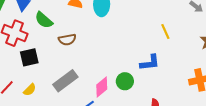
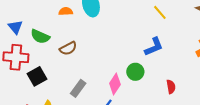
gray rectangle: (65, 81) -> (78, 88), size x0.7

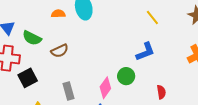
gray rectangle: (78, 88) -> (68, 91), turned -54

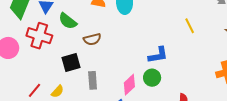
blue L-shape: (145, 52) -> (158, 55), moved
black square: (28, 78) -> (71, 63), moved

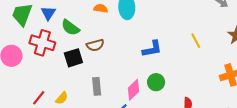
yellow line: (190, 26) -> (196, 41), moved
blue L-shape: (158, 55) -> (152, 49), moved
black square: (71, 63) -> (73, 58), moved

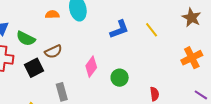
blue L-shape: (152, 49) -> (119, 29), moved
pink diamond: (133, 90) -> (91, 67), moved

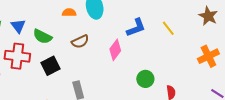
brown semicircle: (53, 52) -> (80, 42), moved
pink diamond: (91, 67) -> (115, 50), moved
green circle: (120, 78) -> (145, 79), moved

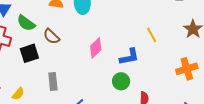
blue L-shape: (136, 28) -> (129, 57), moved
brown semicircle: (80, 42) -> (51, 36), moved, turned 60

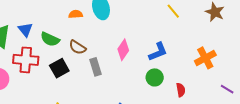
yellow line: (152, 35) -> (173, 11), moved
orange cross: (187, 69) -> (205, 58), moved
gray rectangle: (53, 82) -> (95, 67), moved

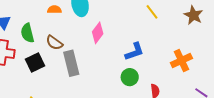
green semicircle: (50, 39) -> (27, 33), turned 48
pink diamond: (123, 50) -> (98, 33), moved
gray rectangle: (95, 67) -> (71, 63), size x1.4

